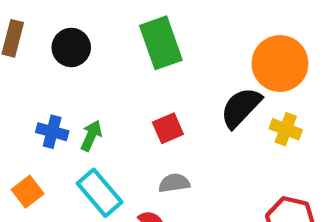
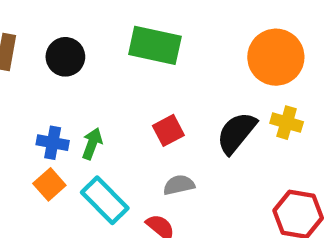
green rectangle: (161, 43) -> (155, 45), turned -54
black semicircle: (241, 108) -> (236, 133), moved
orange square: (28, 192) -> (49, 184), moved

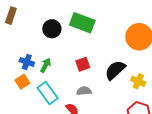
black circle: (65, 57) -> (52, 29), moved
yellow cross: (287, 123) -> (138, 81), moved

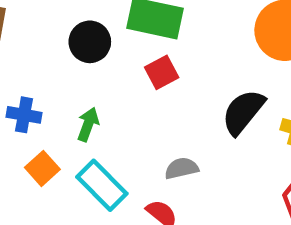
blue cross: (27, 62) -> (24, 115), moved
red square: (83, 64) -> (162, 72), moved

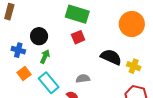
black circle: (90, 42) -> (39, 36), moved
black semicircle: (243, 112) -> (111, 57), turned 70

